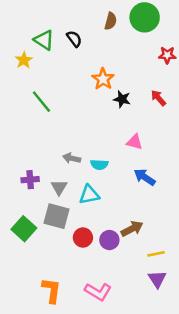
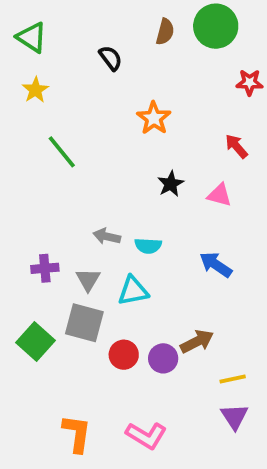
green triangle: (44, 40) -> (32, 37), moved
black star: (122, 99) -> (171, 184), moved, turned 30
pink triangle: (135, 142) -> (219, 195), moved

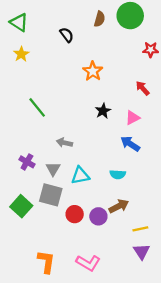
green line: (62, 152) -> (37, 107), moved
pink triangle: (219, 195) -> (132, 118), turned -42
cyan semicircle: (148, 246) -> (118, 174), moved
blue arrow: (216, 265) -> (130, 144), moved
purple cross: (45, 268) -> (27, 162), turned 35

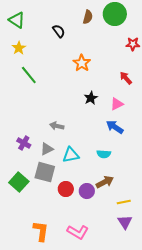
green line: (37, 107) -> (29, 75), moved
gray triangle: (53, 169) -> (47, 149), turned 32

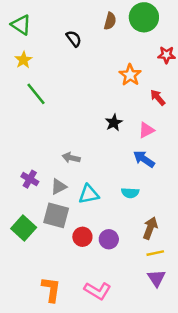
orange star: (82, 63) -> (130, 75), moved
brown arrow: (105, 182) -> (150, 228), moved, turned -42

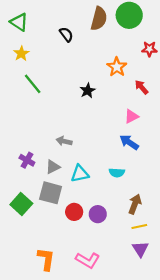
brown semicircle: (110, 21) -> (99, 19), size x1.5
black star: (114, 123) -> (88, 91), moved

